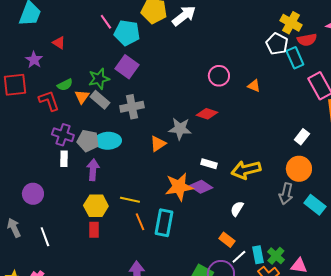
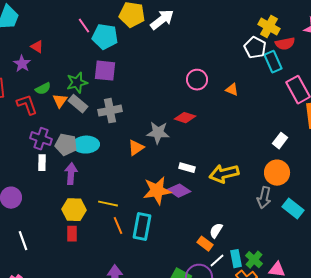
purple star: (34, 60) -> (22, 64), moved
purple square: (127, 67) -> (105, 71), turned -30
white semicircle: (237, 209) -> (216, 231), moved

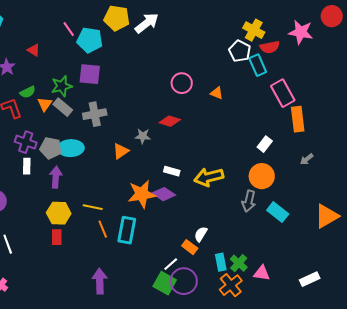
red triangle: (37, 47) -> (34, 50), moved
gray star: (158, 133) -> (143, 136), size x0.7
white line: (217, 261) -> (171, 264), moved

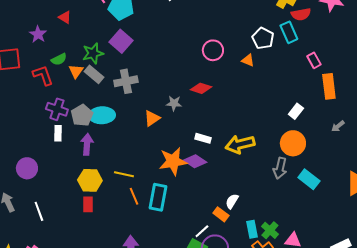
white pentagon: (240, 51) -> (263, 38), moved
purple square: (90, 74) -> (121, 41), turned 35
pink rectangle: (283, 93) -> (314, 60), size x0.6
gray pentagon: (51, 148) -> (82, 115), turned 30

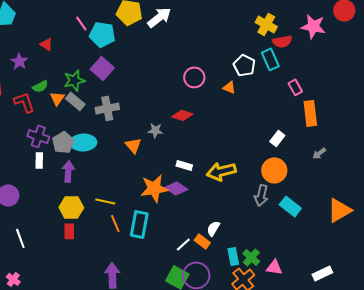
orange triangle: (152, 118) -> (133, 145), turned -36
white line: (202, 231) -> (183, 244), moved

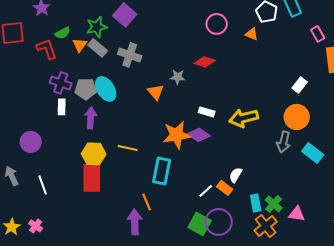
gray cross: (107, 108) -> (130, 55), turned 30
gray pentagon: (63, 142) -> (86, 89), turned 30
cyan ellipse: (83, 142) -> (106, 89), turned 60
orange line: (115, 223) -> (147, 202), moved
red rectangle: (69, 231) -> (92, 178), size x1.8

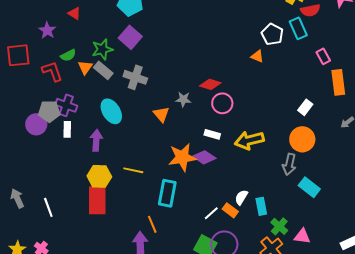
pink circle: (217, 24) -> (222, 103), moved
gray pentagon: (86, 89) -> (49, 111), moved
purple circle: (31, 142) -> (36, 124), moved
cyan rectangle: (313, 153) -> (309, 187), moved
cyan rectangle: (256, 203) -> (261, 206), moved

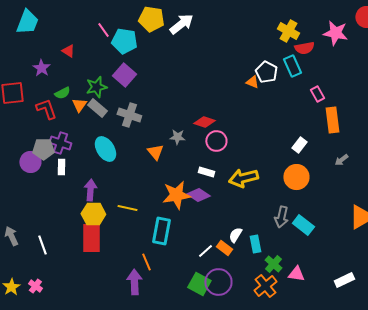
orange triangle: (257, 56) -> (252, 82), moved
purple arrow: (96, 140) -> (90, 190), moved
gray arrow: (289, 164) -> (281, 217), moved

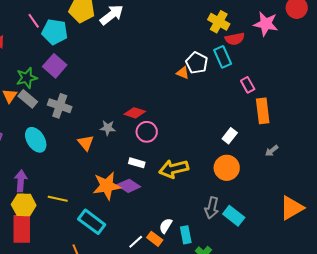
cyan rectangle: (161, 231) -> (92, 222), turned -64

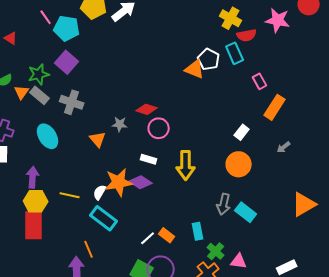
orange triangle: (183, 73) -> (195, 69), size x1.5
orange rectangle: (263, 111) -> (275, 107), turned 40
yellow arrow: (174, 169) -> (186, 165), turned -76
white semicircle: (166, 226) -> (100, 192), moved

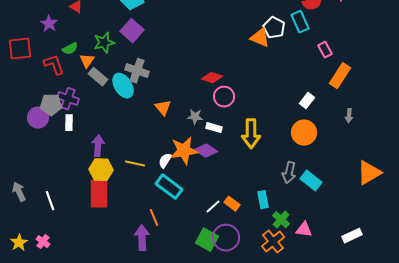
gray rectangle: (40, 95) -> (98, 77), moved
gray star: (120, 124) -> (195, 117), moved
cyan ellipse: (48, 136) -> (123, 86), moved
gray arrow: (284, 147) -> (349, 116), turned -48

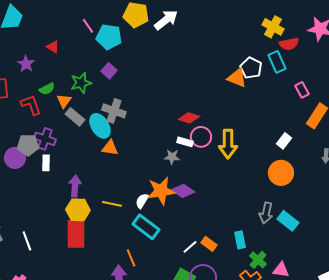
purple square: (132, 31) -> (109, 71), size x0.7
orange triangle: (163, 108) -> (110, 148), moved, turned -42
white rectangle: (214, 128) -> (185, 142), moved
yellow arrow: (251, 134) -> (228, 144), moved

